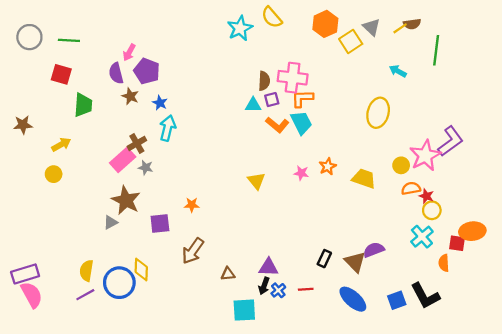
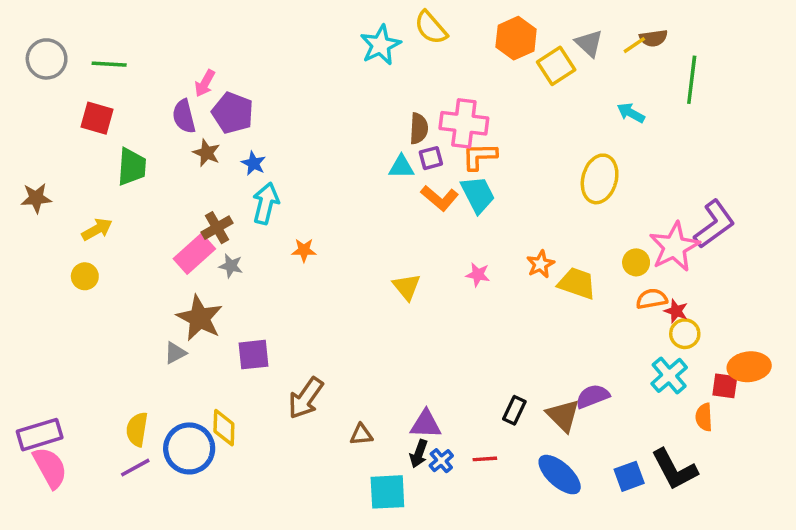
orange star: (328, 166) -> (540, 264), moved
orange star: (192, 205) -> (304, 250), moved

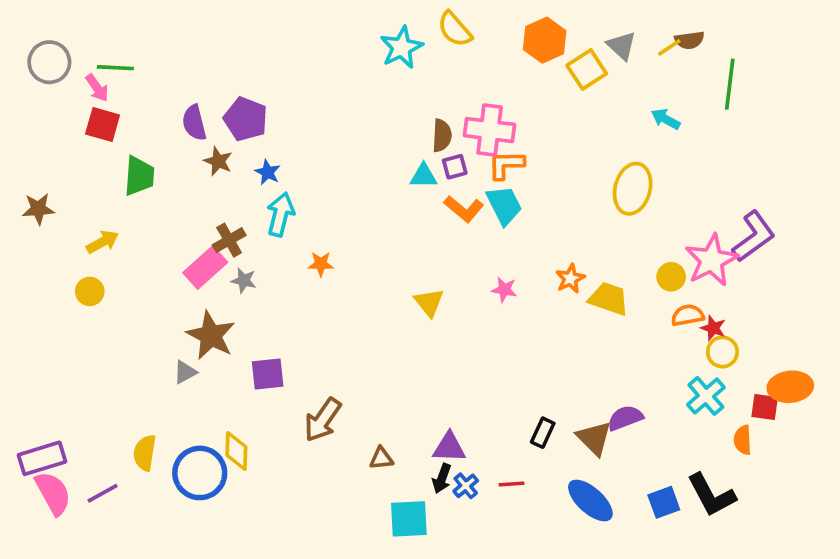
pink arrow: (205, 83) -> (97, 88), moved, turned -64
purple line: (135, 468) -> (103, 493), moved

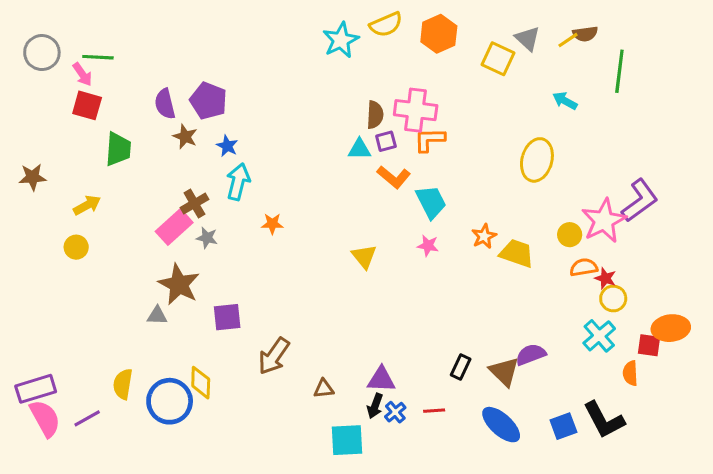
yellow semicircle: (455, 29) -> (386, 25), turned -72
orange hexagon: (545, 40) -> (439, 34), moved
yellow square: (587, 70) -> (498, 59), turned -32
cyan trapezoid: (504, 205) -> (431, 202), moved
gray triangle: (185, 372) -> (157, 316), turned 30

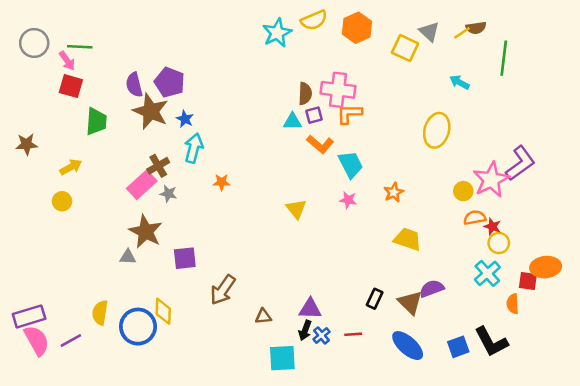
brown star: (185, 137) -> (151, 111), size x1.8
yellow trapezoid: (517, 253) -> (408, 239), moved

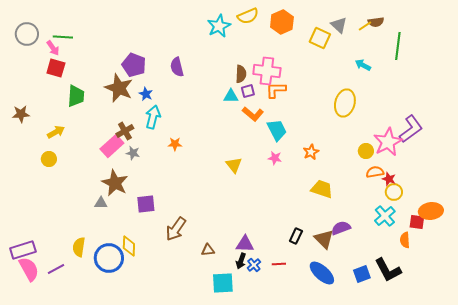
purple semicircle: (134, 85) -> (177, 67), moved

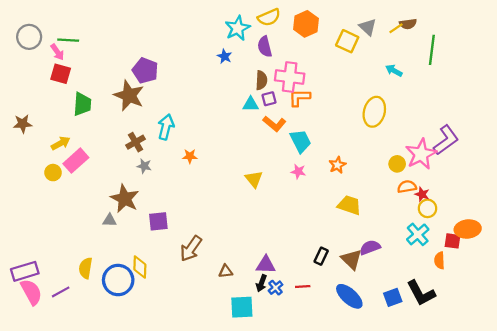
purple semicircle: (177, 67) -> (265, 47), moved
blue star: (146, 94) -> (225, 56), moved
pink rectangle: (112, 146) -> (76, 161), moved

